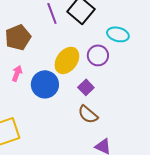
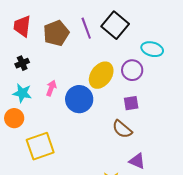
brown pentagon: (18, 37) -> (56, 33), moved
purple square: (86, 87) -> (131, 103), moved, turned 35

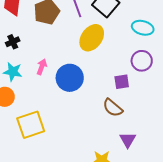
purple circle: (132, 70) -> (142, 61), moved
yellow ellipse: (101, 75) -> (92, 38), moved
purple triangle: (137, 161) -> (128, 140), turned 36

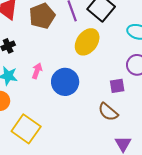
yellow square: (31, 125) -> (26, 129), turned -36

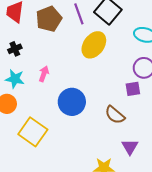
blue circle: (65, 82) -> (72, 102), moved
purple square: (117, 86) -> (133, 89), moved

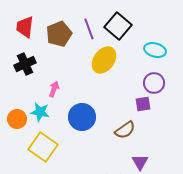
black cross: (15, 49) -> (25, 64), size x1.5
cyan star: (15, 79) -> (40, 112), moved
brown semicircle: (115, 115) -> (125, 130), turned -75

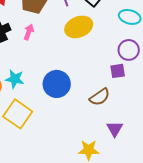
yellow ellipse: (104, 60) -> (79, 27), turned 32
pink arrow: (54, 89) -> (29, 32), moved

